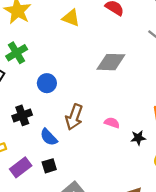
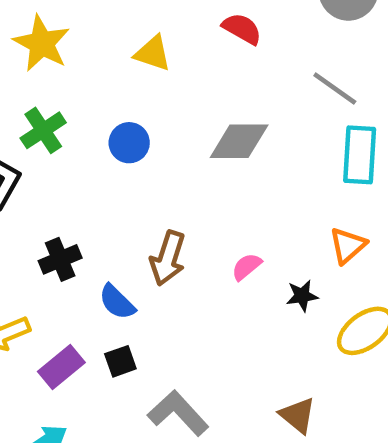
blue circle: (47, 83) -> (129, 143), moved
pink semicircle: (112, 123) -> (247, 267), turned -56

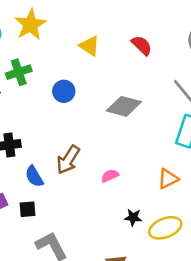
black star: (302, 296) -> (133, 217), moved

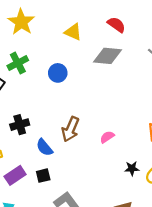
gray diamond: (124, 106) -> (108, 56), moved

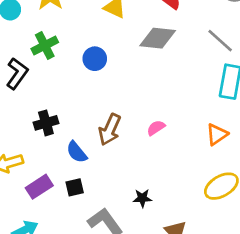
pink semicircle: (107, 137) -> (156, 128), moved
black star: (132, 168) -> (142, 198), moved

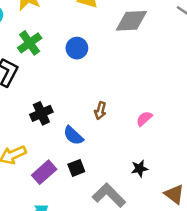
pink semicircle: (156, 128) -> (144, 119), moved
brown arrow: (110, 130) -> (100, 111), size x0.6

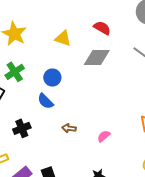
brown arrow: (100, 111) -> (69, 128), turned 80
blue semicircle: (73, 136) -> (45, 101), moved

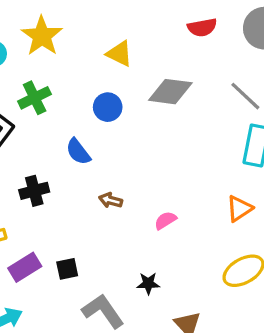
red semicircle: (102, 28) -> (202, 27), moved, turned 132
blue circle: (52, 78) -> (108, 107), moved

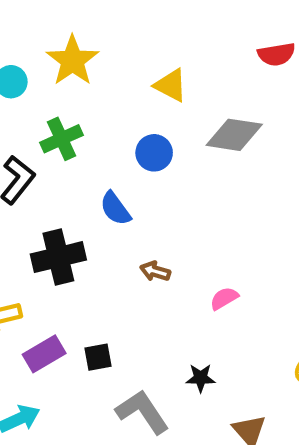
black cross: (34, 191) -> (58, 257), size x1.4

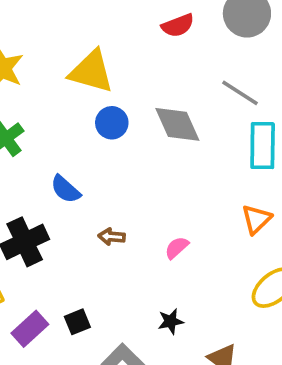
yellow triangle: (171, 85) -> (91, 72), size x1.5
gray diamond: (234, 135) -> (177, 124), moved, turned 69
blue circle: (154, 153) -> (112, 123), moved

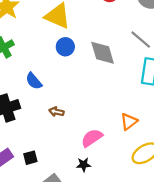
orange triangle: (256, 219) -> (129, 122), moved
pink semicircle: (177, 248) -> (92, 138), moved, size x1.5

